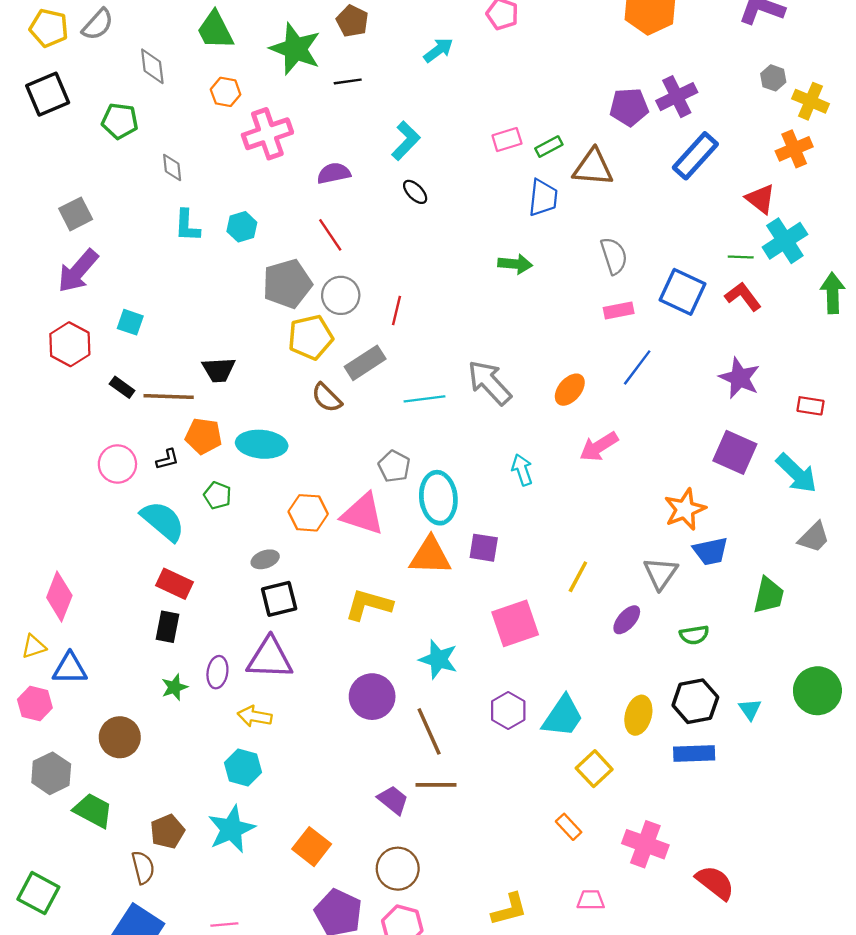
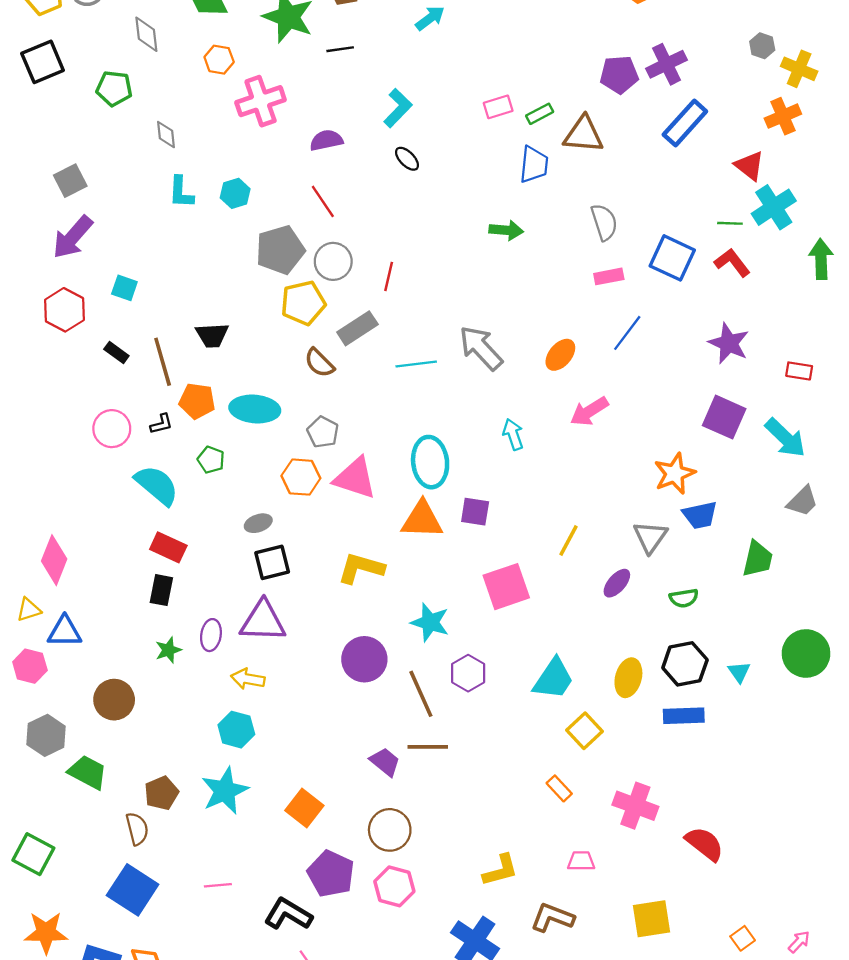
brown line: (169, 397) -> (163, 362), turned 72
gray pentagon: (394, 466) -> (323, 432), moved
purple hexagon: (508, 711) -> (468, 673), moved

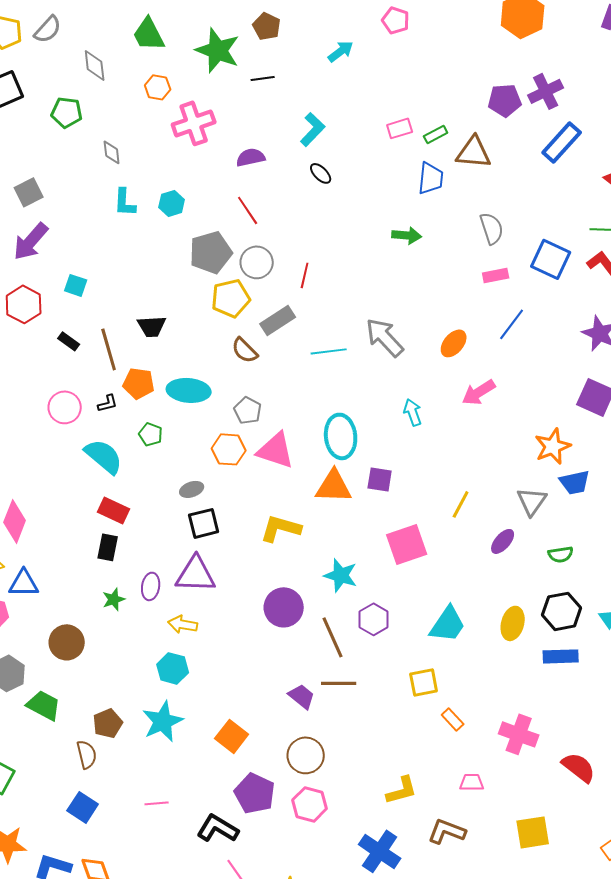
yellow square: (585, 731) -> (424, 682), moved, turned 32
blue square: (133, 890) -> (83, 807), size x0.7

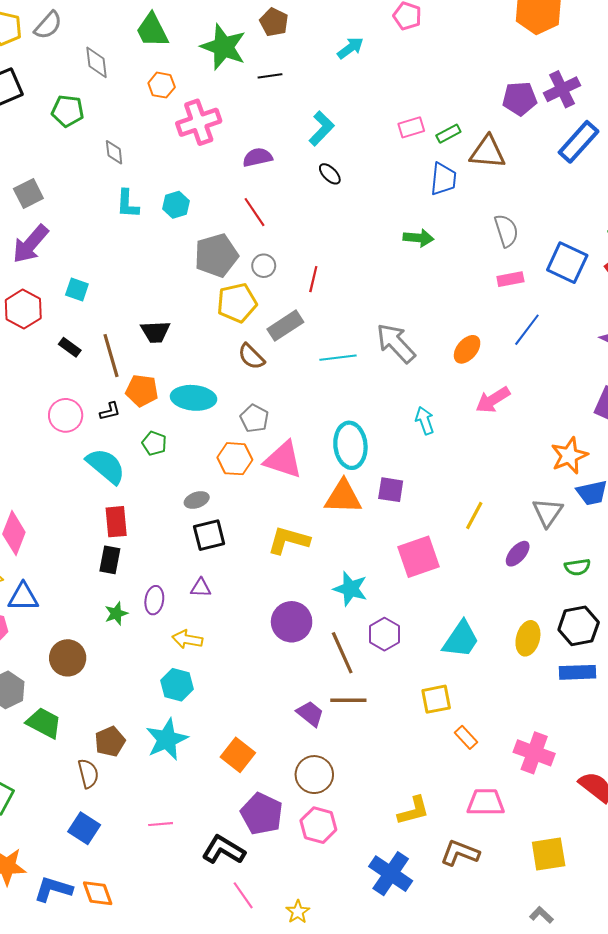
gray circle: (257, 262) -> (264, 266), size x0.7
red rectangle: (114, 510) -> (116, 522), turned 60
purple triangle: (196, 574) -> (201, 588), size x0.5
pink trapezoid: (472, 782) -> (486, 802), size x1.5

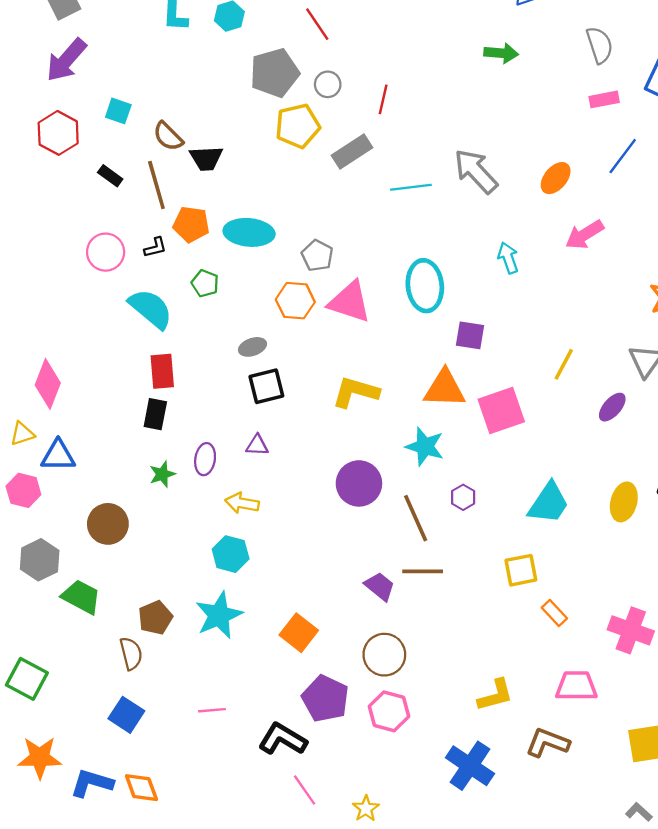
brown semicircle: (251, 357) -> (168, 136), moved
orange triangle: (343, 497) -> (445, 389), moved
purple hexagon: (384, 634) -> (463, 497), size x0.7

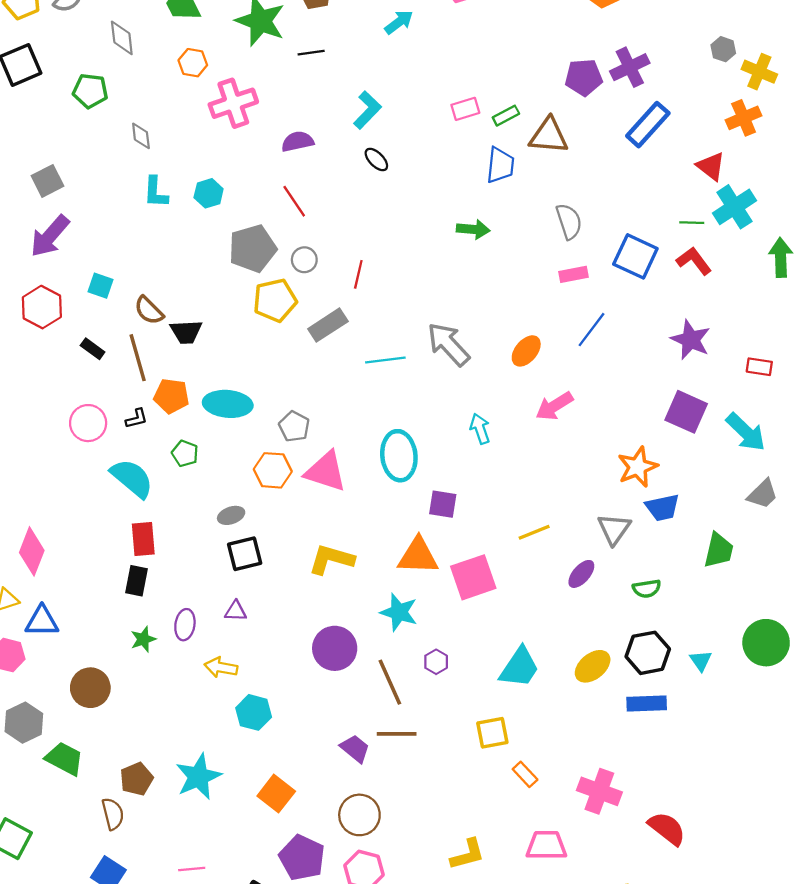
yellow line: (564, 364) -> (534, 532), turned 40
yellow ellipse: (624, 502) -> (593, 666), turned 36
cyan hexagon: (231, 554) -> (254, 712), moved

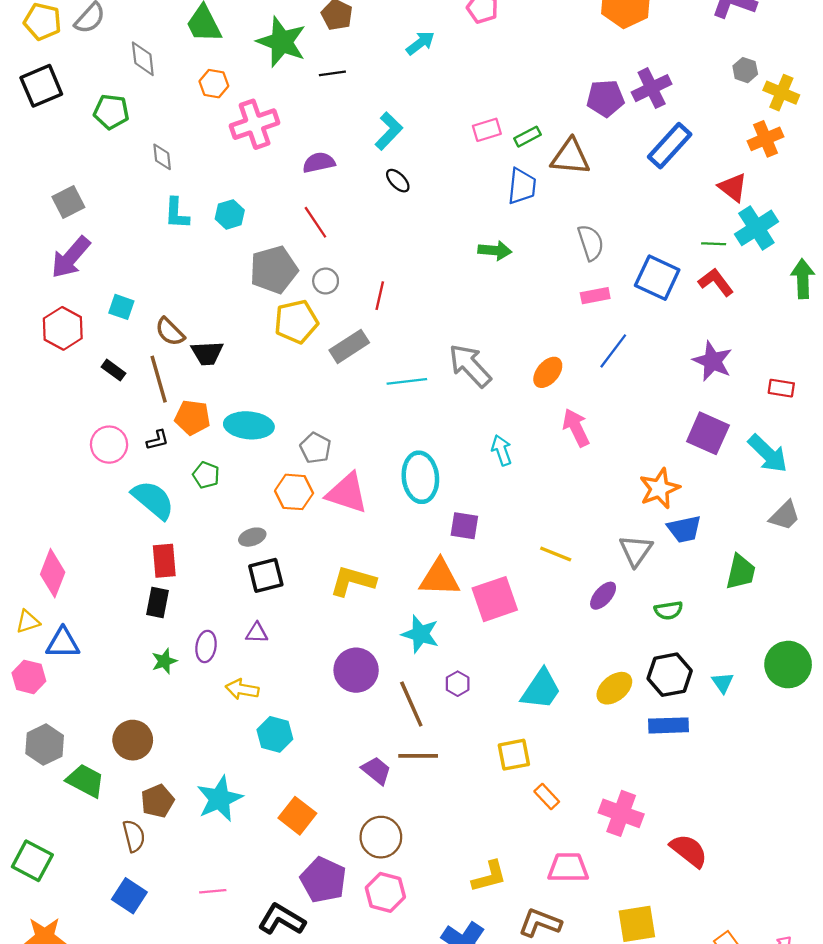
pink arrow: (554, 406) -> (576, 428), turned 96
yellow line: (534, 532) -> (556, 554), turned 44
brown circle: (90, 688) -> (133, 740), moved

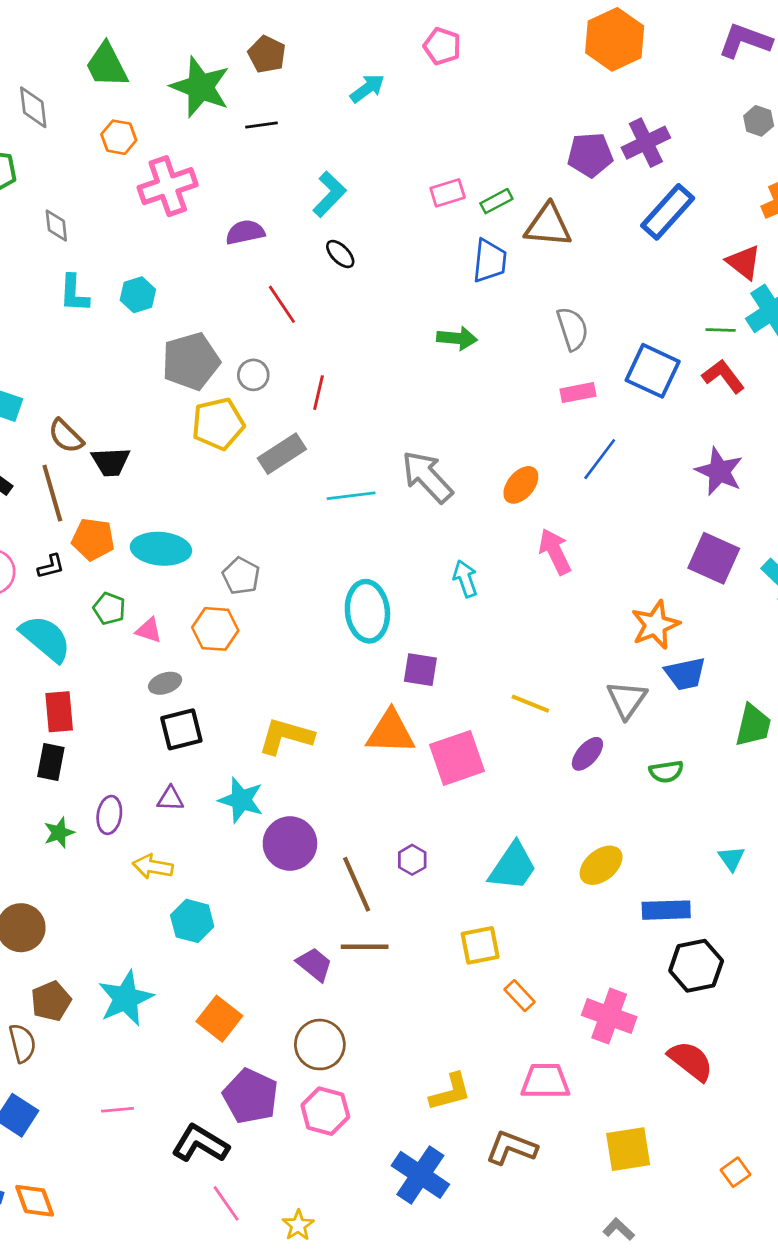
red line: (315, 222) -> (282, 304), moved
pink triangle: (347, 493) -> (149, 630), moved, size x0.5
cyan star: (420, 634) -> (241, 800), moved
black hexagon: (670, 675) -> (696, 966), moved

